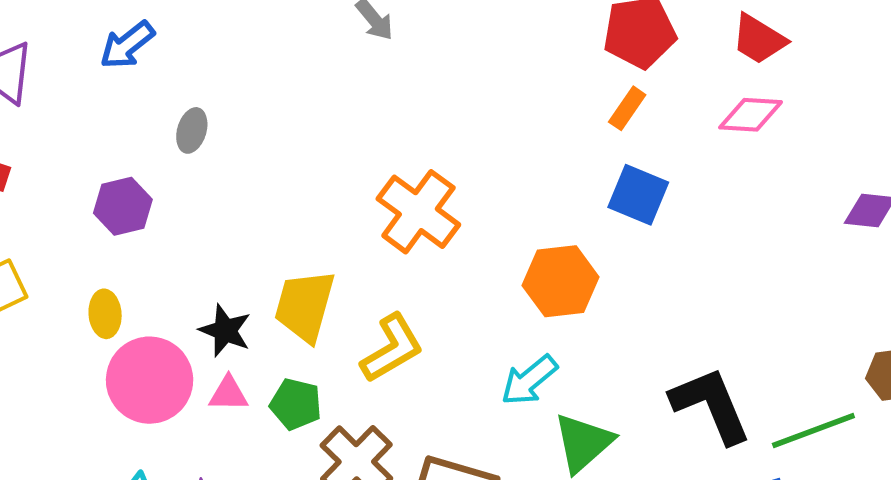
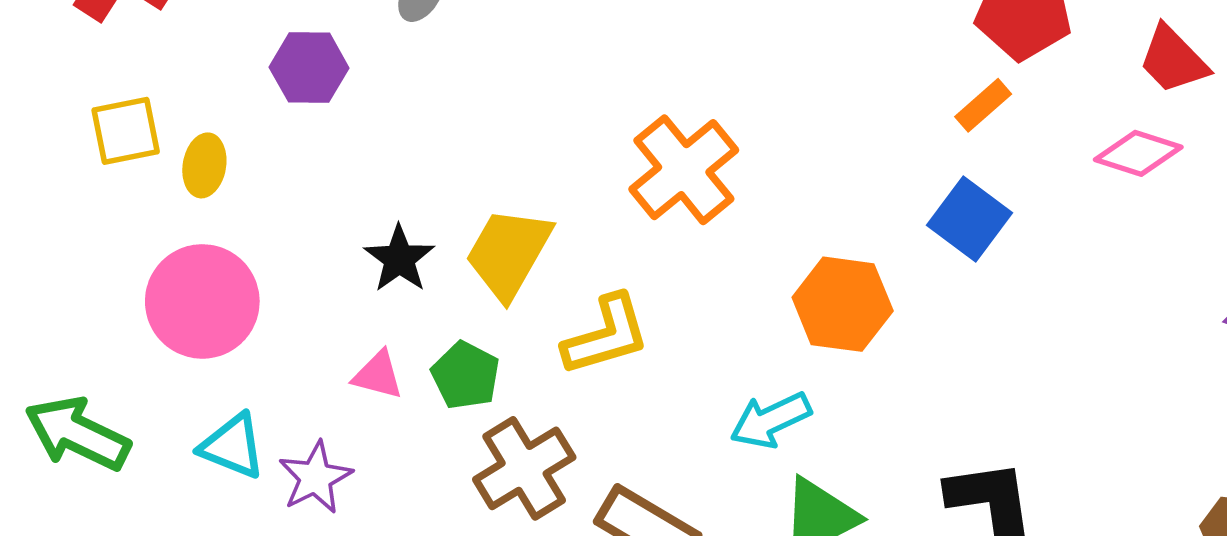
yellow ellipse: (105, 314) -> (204, 165), moved
pink circle: (150, 380) -> (202, 301), moved
pink triangle: (228, 394) -> (378, 375), moved

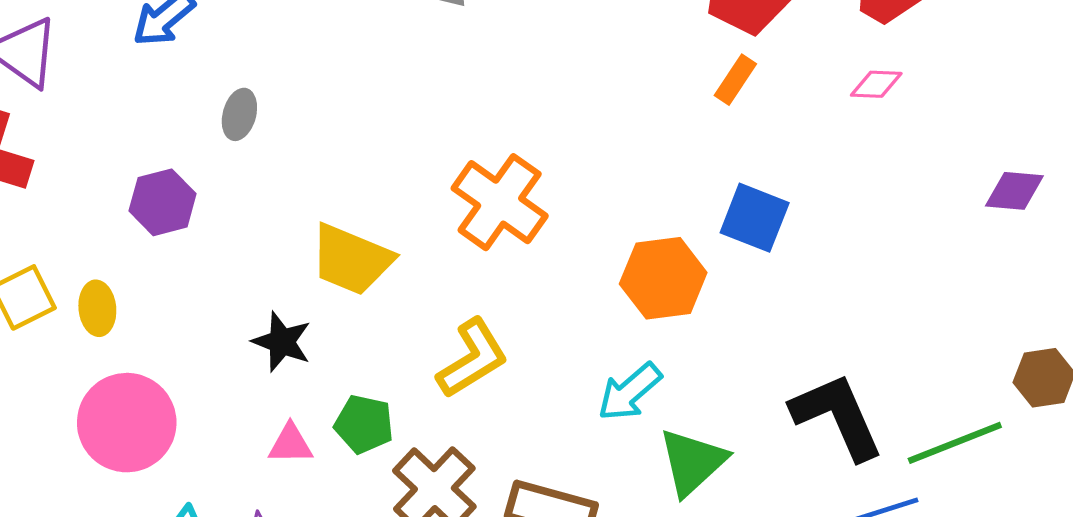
pink diamond: (1138, 153) -> (876, 84), size x0.7
blue square: (969, 219) -> (755, 218), moved
yellow trapezoid: (509, 253) -> (351, 260), moved, turned -82

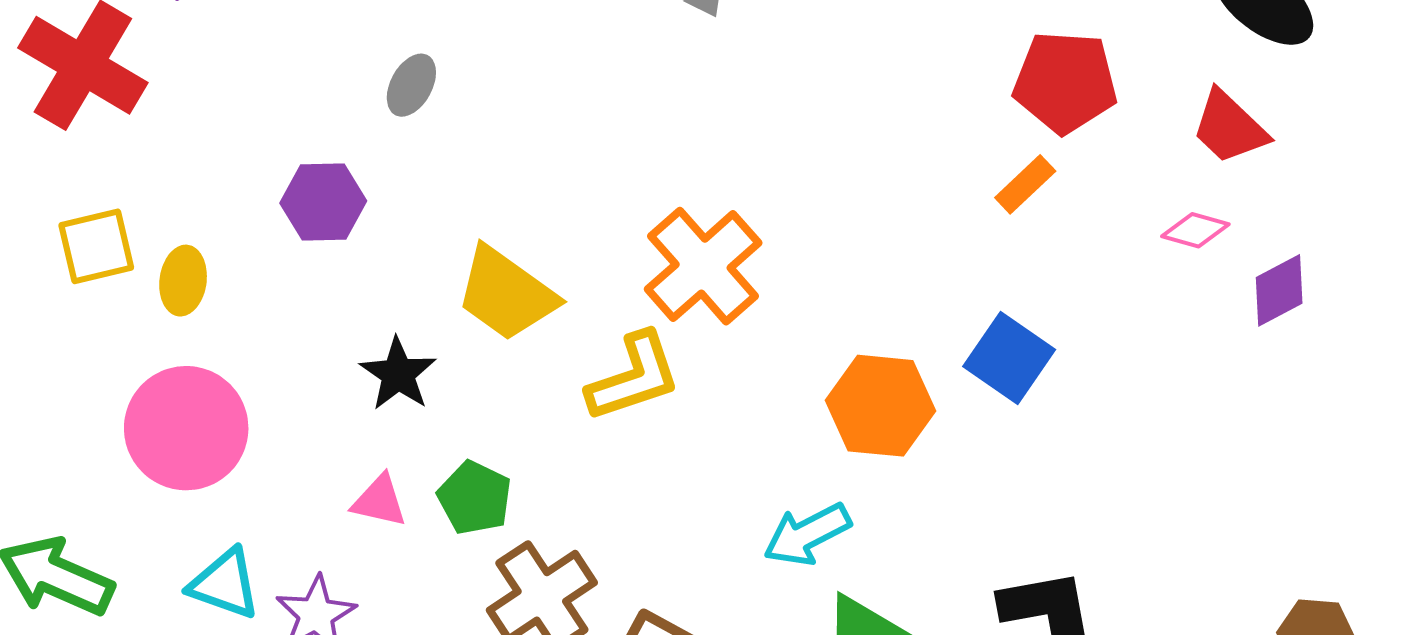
purple diamond: (1014, 191) -> (1279, 290), moved, turned -46
purple hexagon: (163, 202) -> (323, 202), moved
yellow L-shape: (472, 358) -> (634, 377), moved

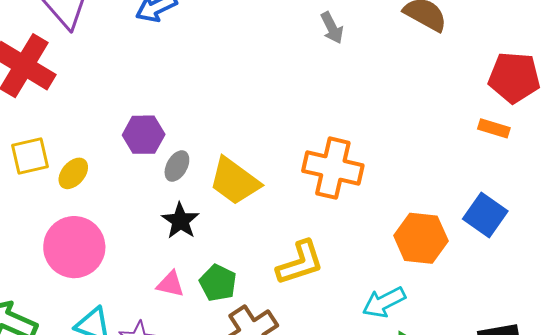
gray ellipse: (411, 85) -> (177, 166), moved
orange rectangle: (1025, 184) -> (494, 128), turned 60
orange cross: (703, 266) -> (333, 168), turned -36
yellow ellipse: (183, 281) -> (73, 173), turned 32
yellow L-shape: (634, 377) -> (300, 263), moved

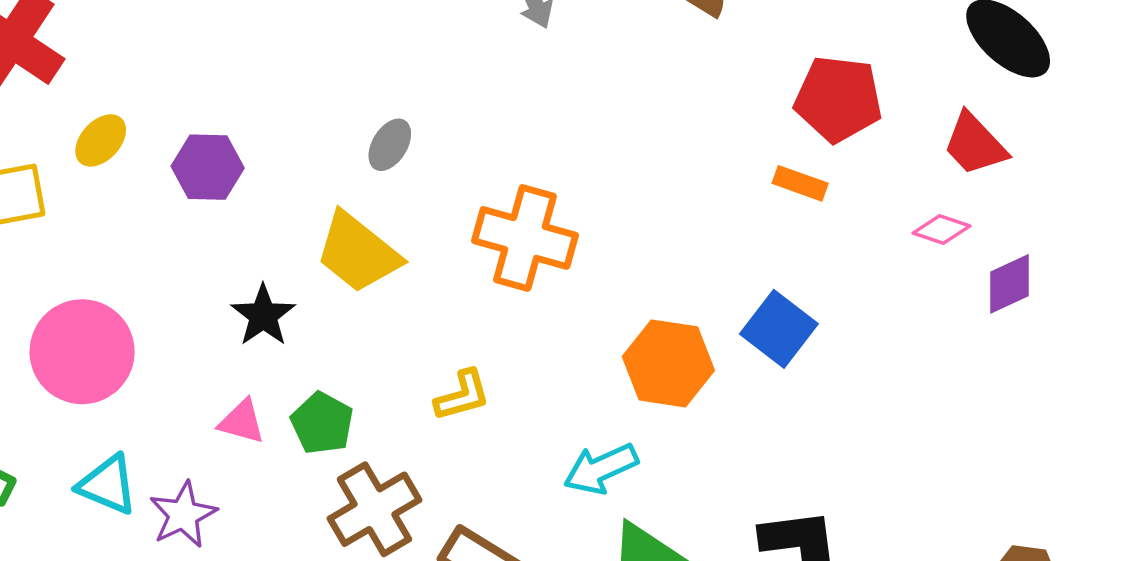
gray ellipse: (177, 166) -> (390, 145), moved
yellow ellipse: (73, 173) -> (101, 140), moved
yellow L-shape: (300, 263) -> (462, 395), size x0.7

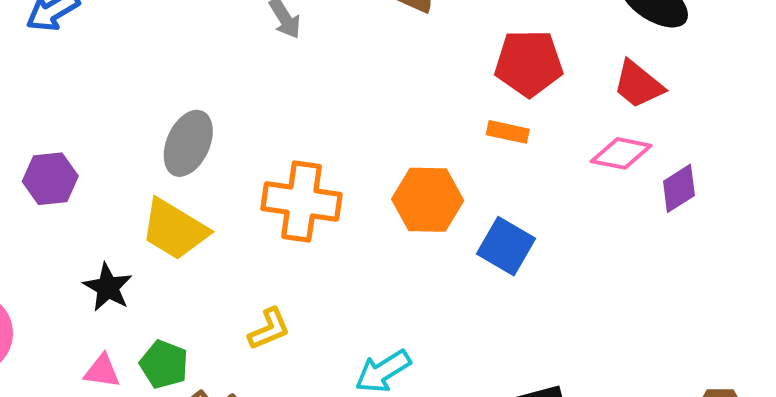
gray ellipse: (390, 145) -> (188, 143), size x1.6
pink diamond: (941, 230) -> (621, 153), size x1.4
orange hexagon: (668, 363) -> (428, 200), moved

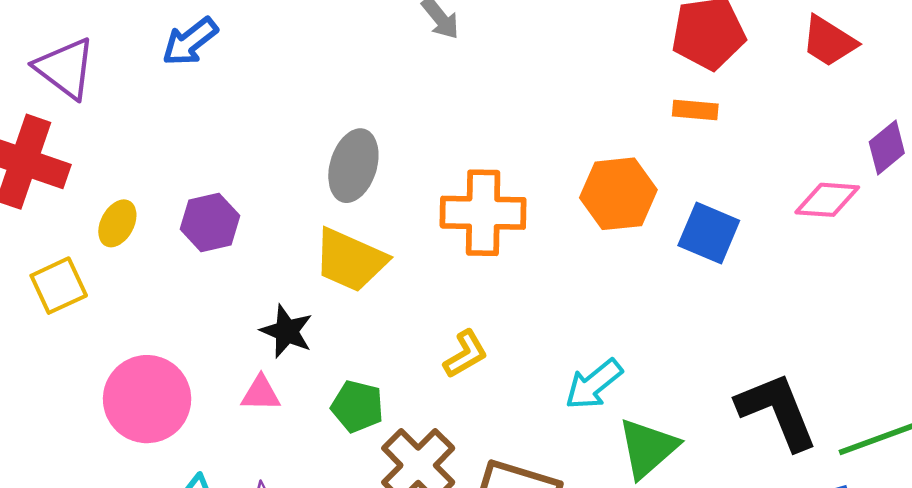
pink diamond: (621, 153) -> (827, 200), moved
pink triangle: (102, 371) -> (261, 393), moved

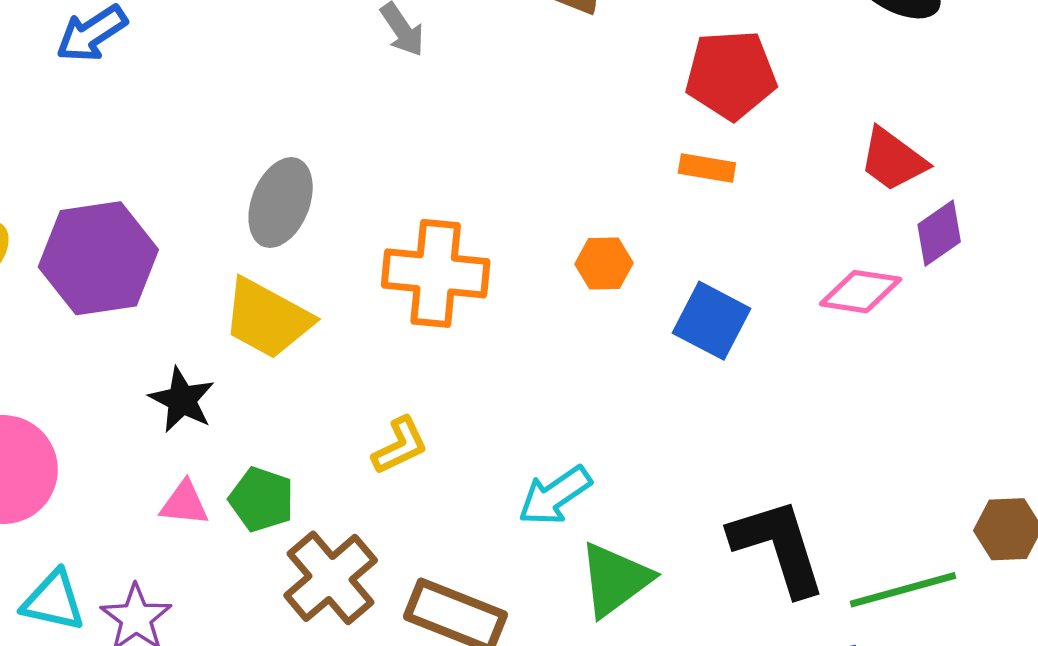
red trapezoid: (829, 41) -> (893, 160), moved
orange hexagon: (618, 194) -> (604, 263), size x0.6
purple hexagon: (210, 222) -> (98, 258), size x1.6
pink triangle: (261, 393) -> (184, 503), moved

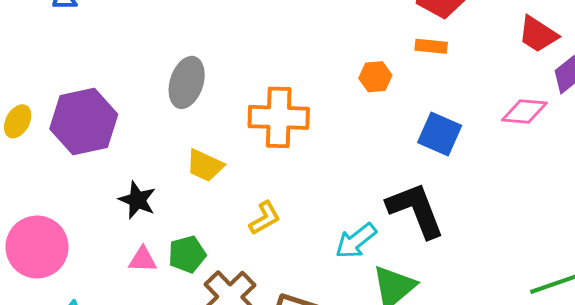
orange hexagon: (604, 263) -> (375, 77), moved
yellow trapezoid: (267, 319) -> (205, 166), moved, size x0.7
green pentagon: (262, 499) -> (187, 254), turned -30
black L-shape: (778, 547) -> (416, 210), moved

